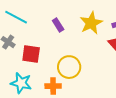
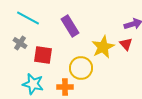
yellow star: (91, 23) -> (103, 47), moved
purple rectangle: (58, 25) -> (70, 26), size x1.5

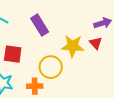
yellow star: (103, 47) -> (73, 46), turned 30

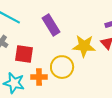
orange cross: (35, 86) -> (39, 77), moved

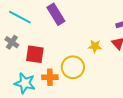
purple rectangle: (51, 25) -> (56, 14), moved
yellow star: (84, 46) -> (95, 46), size x0.6

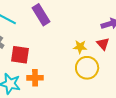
yellow circle: (73, 67) -> (87, 68), moved

